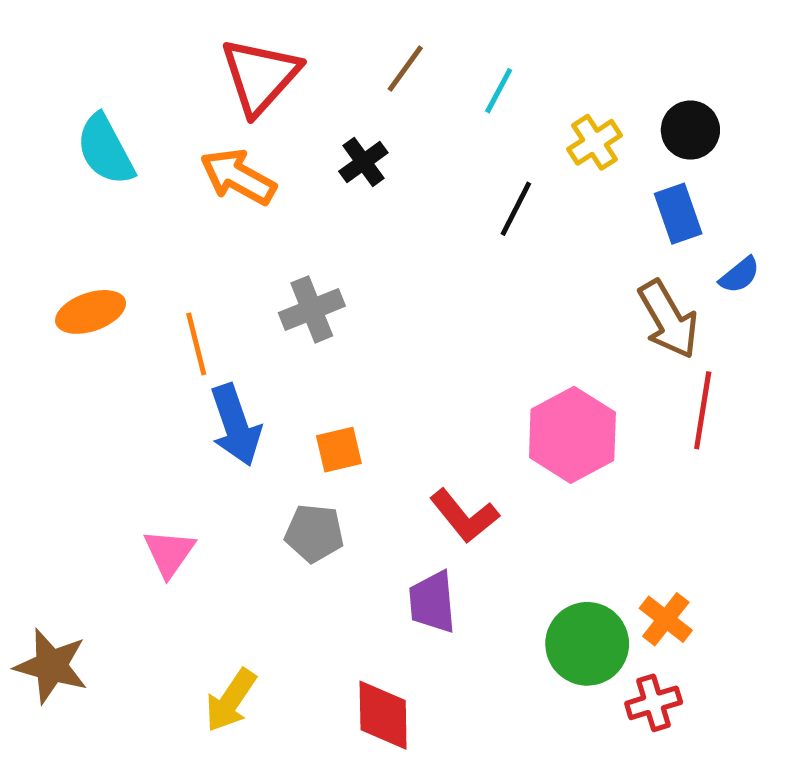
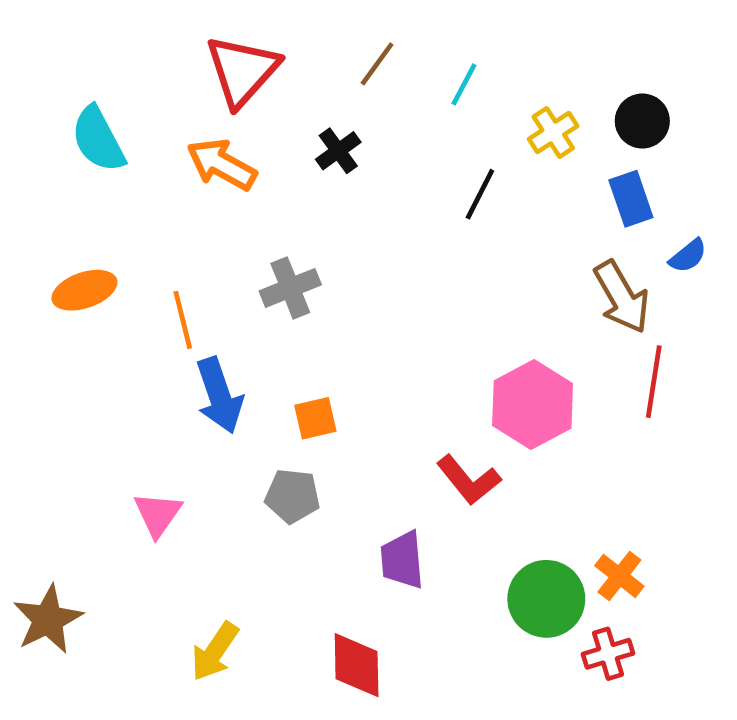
red L-shape: (464, 516) -> (469, 480), moved
brown star: (51, 666) -> (48, 619), turned 30

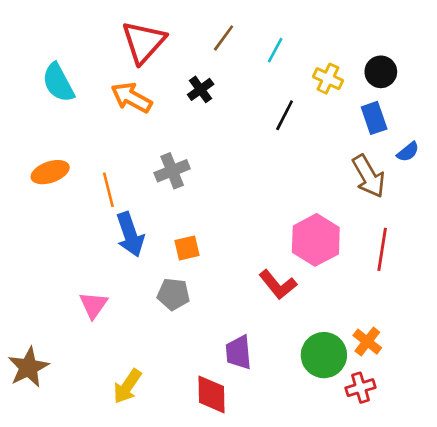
yellow cross: (553, 132) -> (328, 79), turned -32
red line: (654, 382) -> (382, 249), moved
purple trapezoid: (402, 560) -> (239, 352), moved

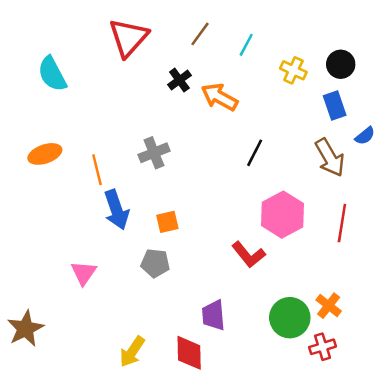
orange arrow: (131, 98) -> (219, 97), moved
black line: (285, 115) -> (255, 153), moved
yellow arrow: (127, 386) -> (132, 352), moved

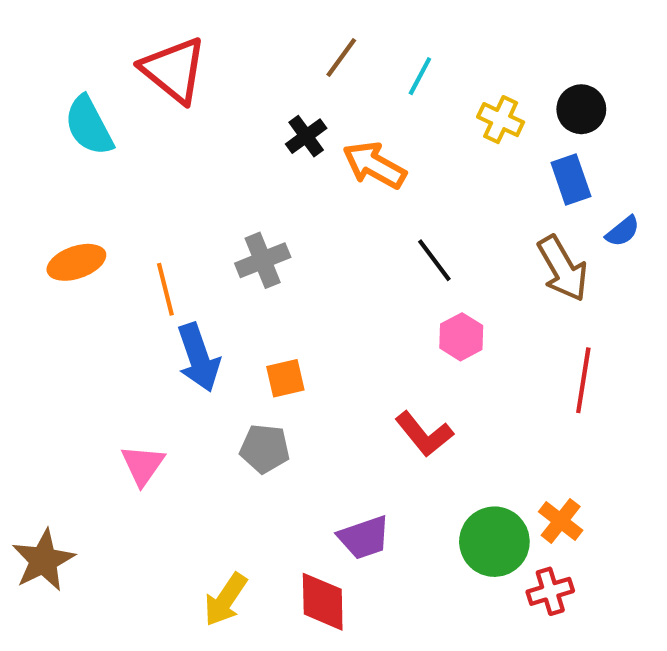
red triangle: (129, 38) -> (174, 70), moved, turned -33
black line: (255, 153) -> (434, 260), turned -64
pink hexagon: (283, 215) -> (461, 337), moved, size x0.6
purple trapezoid: (213, 315) -> (364, 538), turned -104

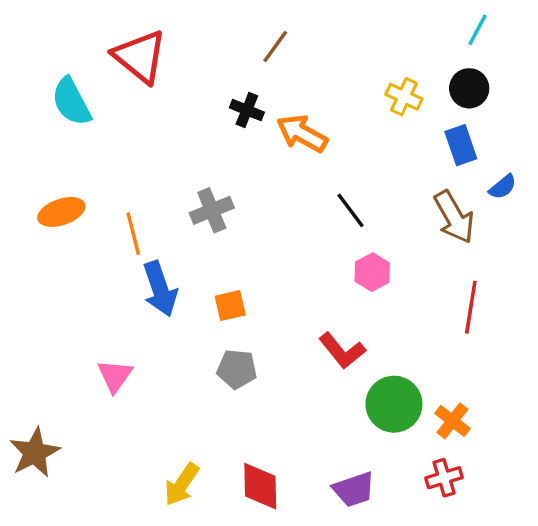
cyan line: (420, 76) -> (477, 30), moved
black cross: (306, 136) -> (247, 110), turned -32
gray pentagon: (265, 449) -> (237, 369), moved
purple trapezoid: (364, 538) -> (354, 489), moved
green circle: (494, 542) -> (394, 404), moved

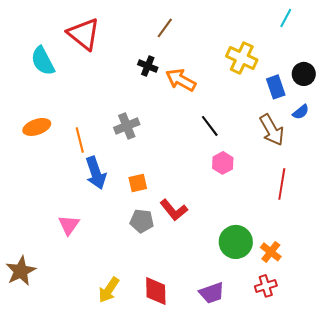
black circle: (469, 88) -> (304, 74), moved
yellow cross: (404, 97) -> (242, 58), size x1.4
red L-shape: (342, 351) -> (174, 210), moved

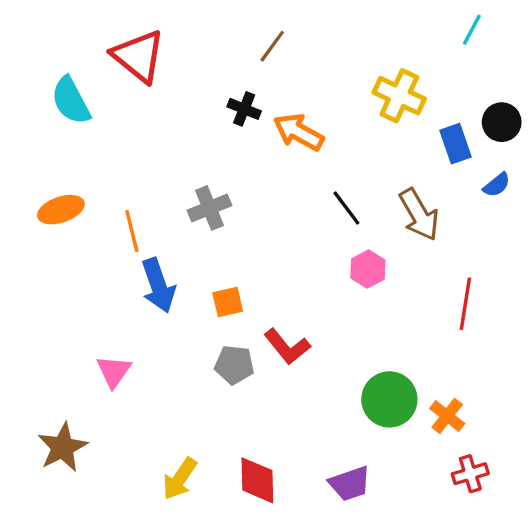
brown arrow: (272, 130) -> (419, 215), moved
brown star: (21, 271) -> (63, 447), moved
red cross: (266, 286) -> (470, 474), moved

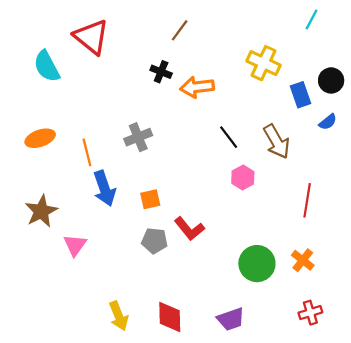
orange arrow: (299, 132) -> (197, 87), turned -36
orange cross: (447, 416) -> (303, 260), moved
brown star: (63, 447) -> (41, 211), moved
yellow arrow: (180, 479) -> (119, 316), turned -56

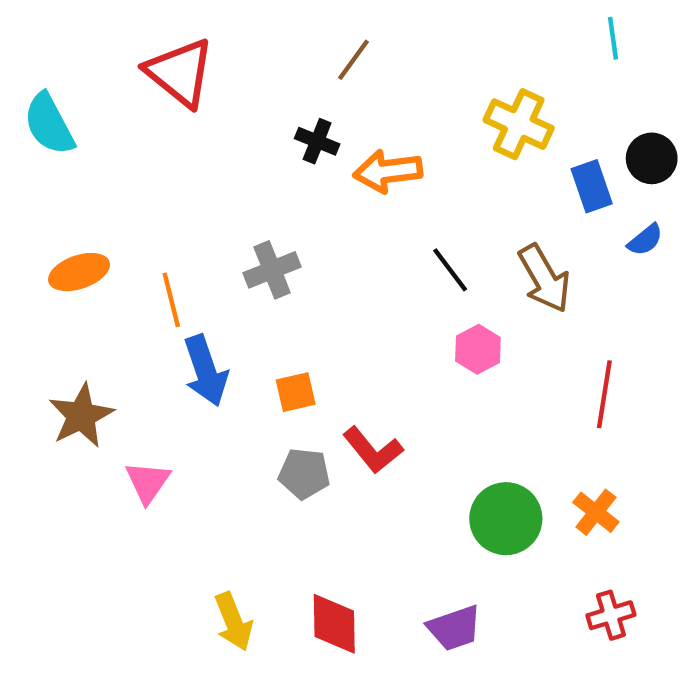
cyan line: (311, 19) -> (613, 38), turned -36
cyan semicircle: (47, 66) -> (49, 124), moved

